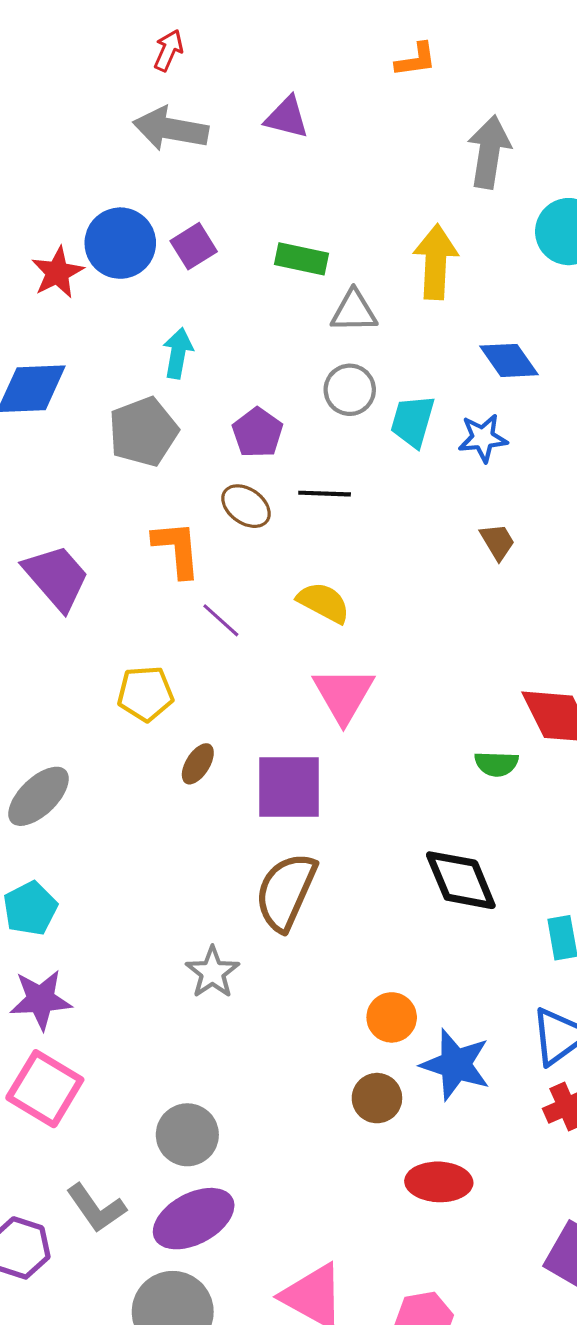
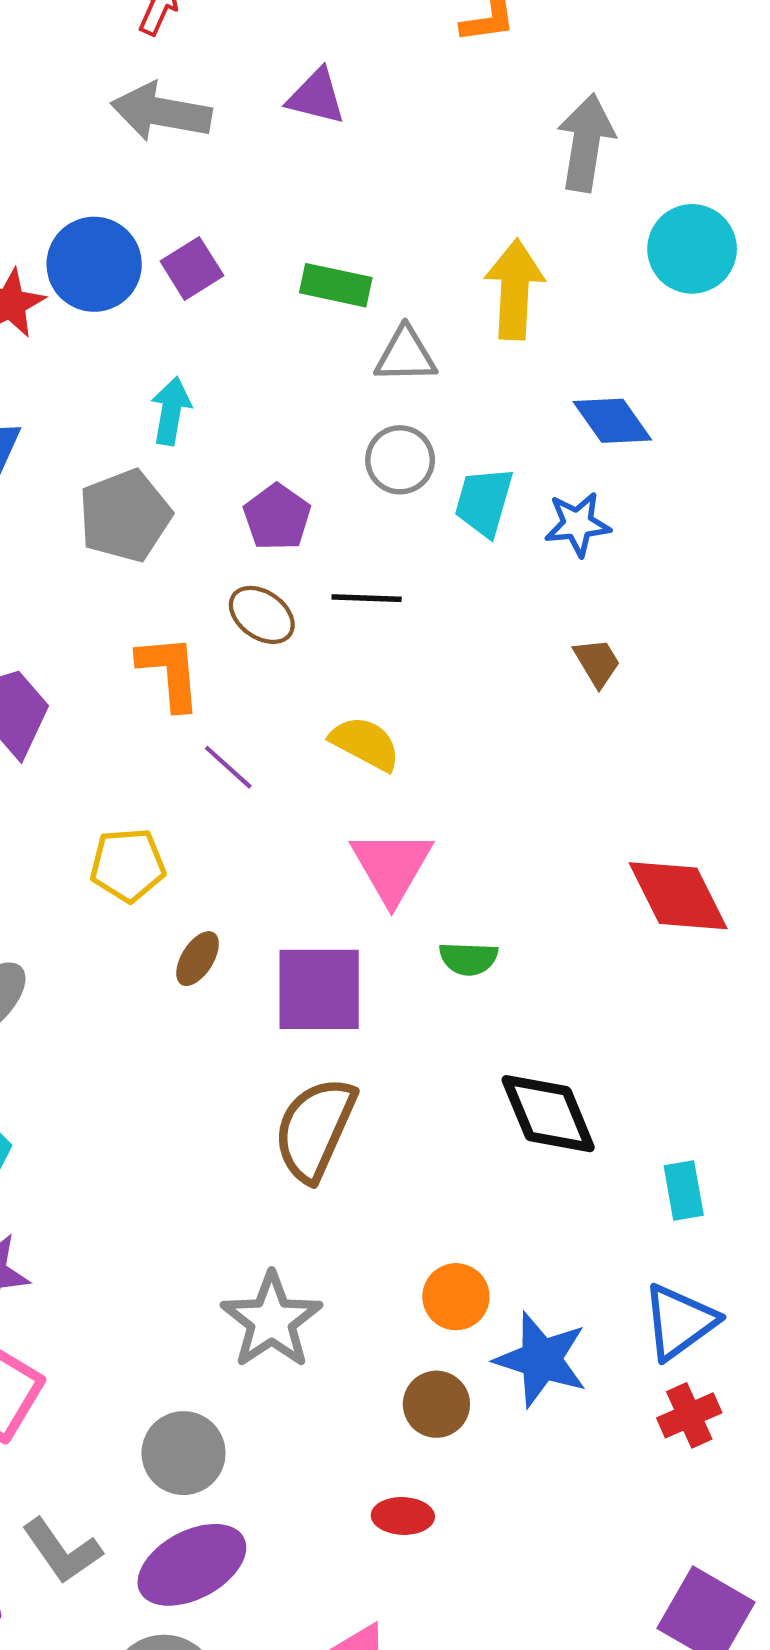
green semicircle: (496, 764) -> (469, 959), moved
gray star: (212, 972) -> (272, 1320), moved, size x1.4
red ellipse: (439, 1182) -> (403, 1516), moved, size x0.7

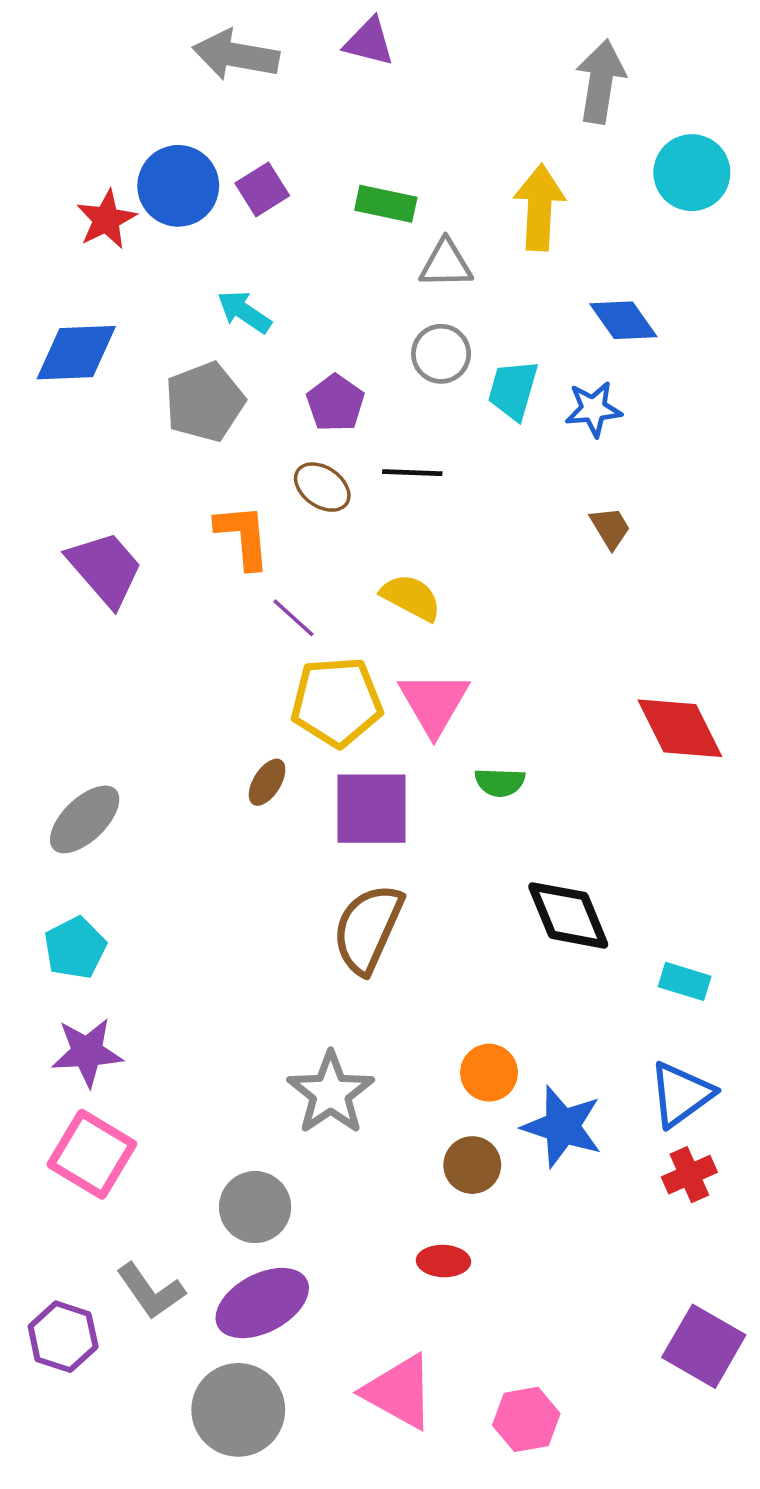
cyan arrow: (171, 411) -> (244, 312), turned -66
yellow pentagon: (128, 865) -> (337, 702), moved, size x1.4
cyan rectangle: (684, 1190) -> (685, 981), turned -63

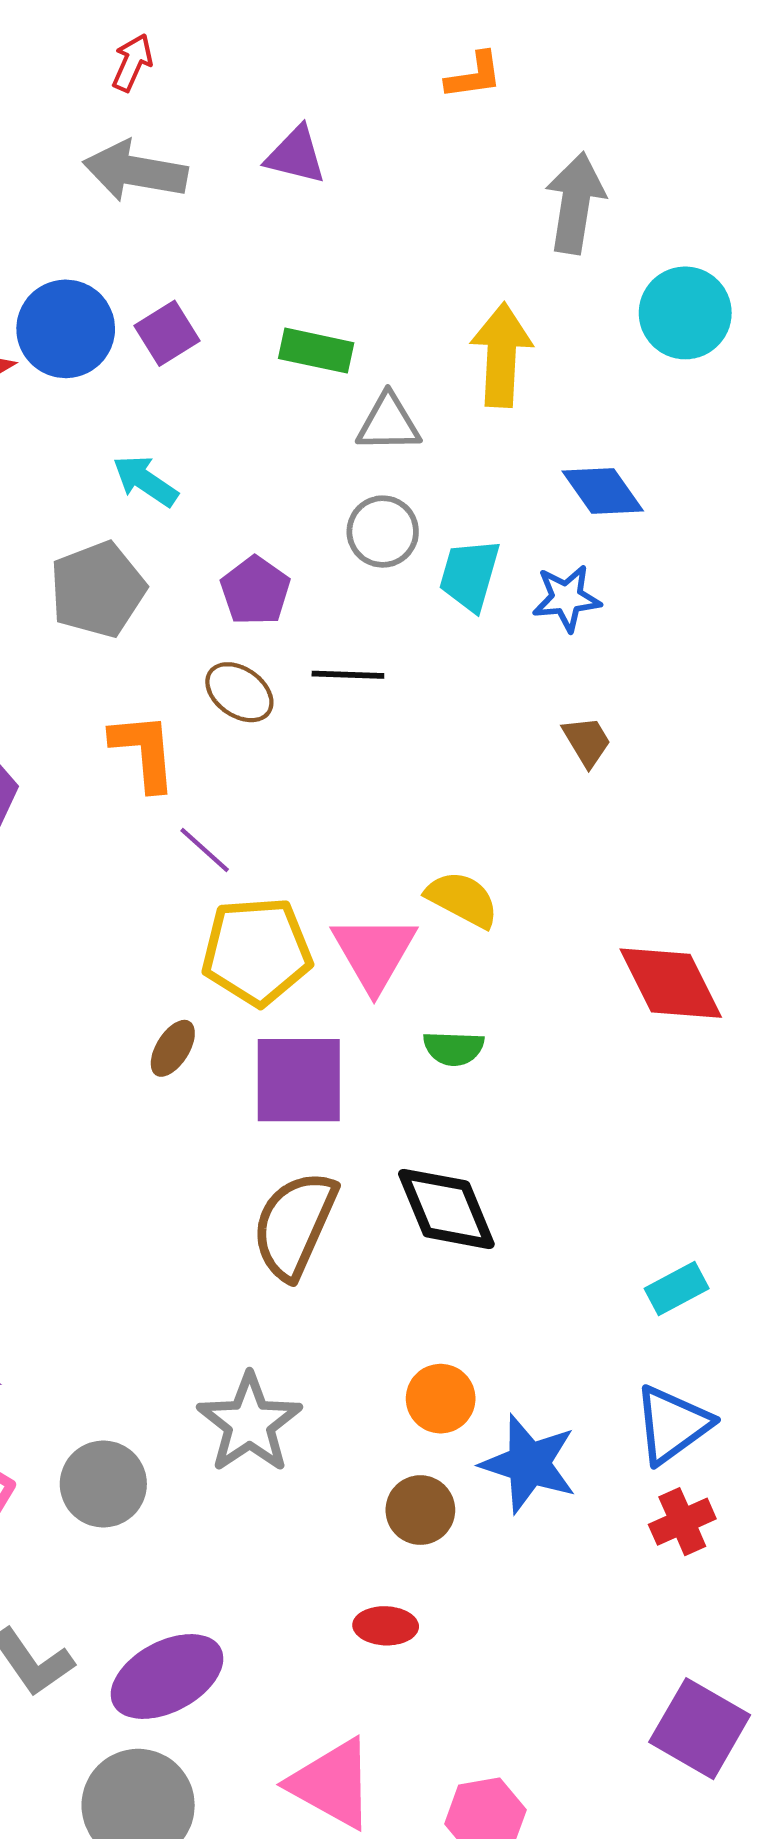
yellow semicircle: (411, 597) -> (462, 899), moved
black diamond: (568, 915) -> (446, 1209), moved
cyan rectangle: (685, 981) -> (677, 1289), turned -45
gray circle: (255, 1207) -> (103, 1484), moved

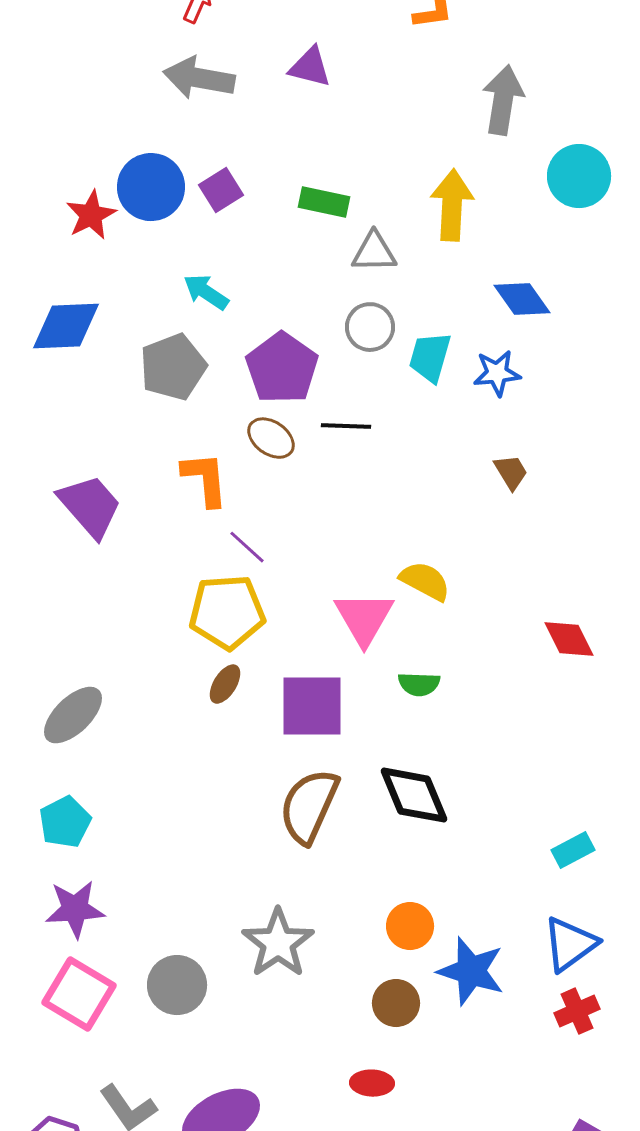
purple pentagon: (255, 591) -> (282, 368), size x1.5
yellow pentagon: (257, 951) -> (227, 612), moved
red diamond: (671, 983) -> (569, 639), size x0.7

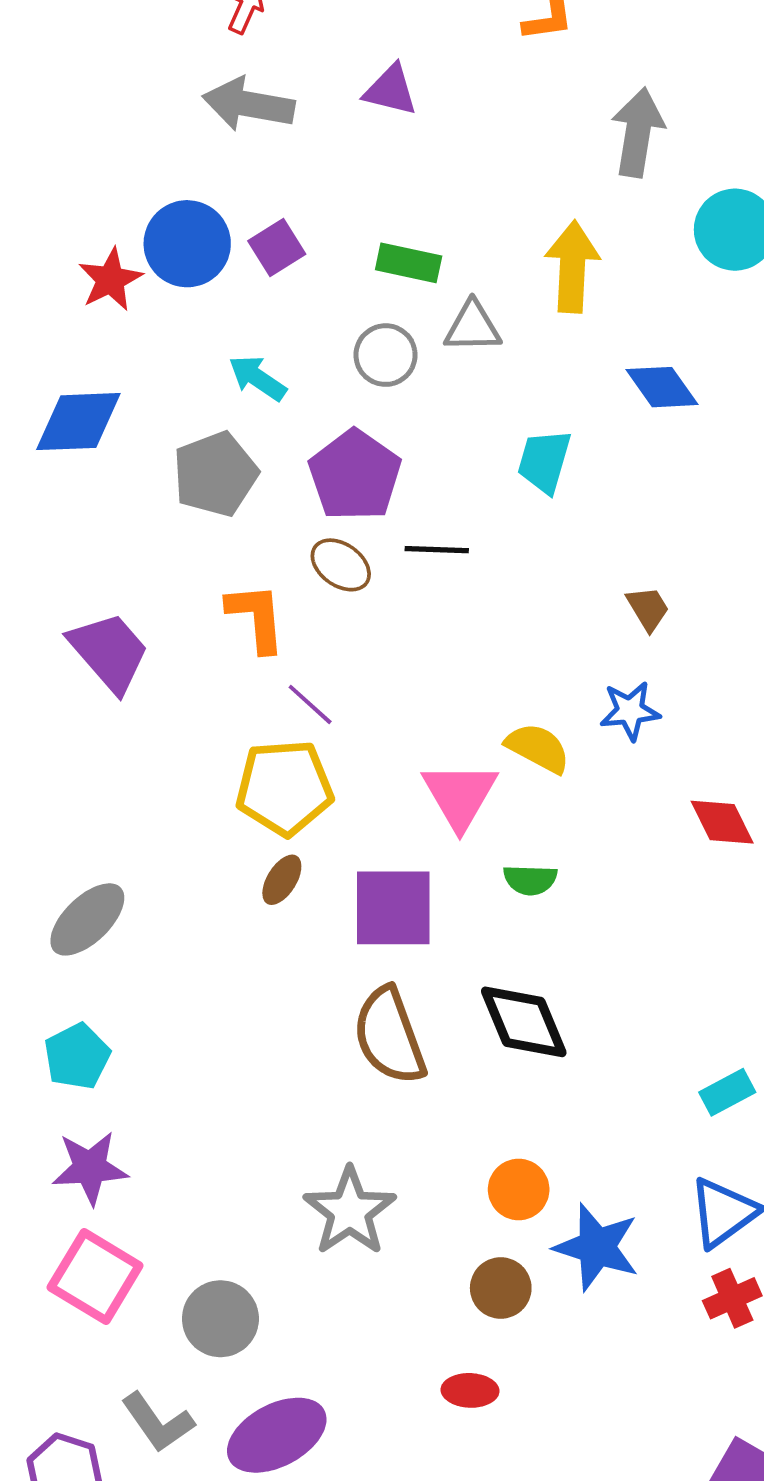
gray circle: (370, 327) -> (386, 355), moved
blue star: (497, 373) -> (630, 711), moved
brown semicircle: (309, 806) -> (389, 1036), turned -44
gray circle: (177, 985) -> (220, 1319), moved

